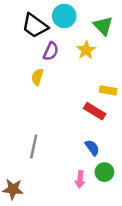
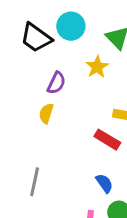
purple semicircle: (51, 51) -> (56, 83), moved
yellow semicircle: (37, 77) -> (46, 113), moved

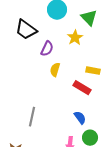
black trapezoid: (36, 38) -> (26, 30), moved
yellow semicircle: (46, 113) -> (55, 70), moved

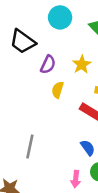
yellow star: (75, 38) -> (82, 64), moved

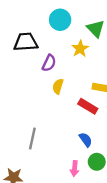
black trapezoid: (23, 42) -> (26, 42), turned 140
yellow star: (82, 64) -> (80, 49), moved

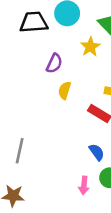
black trapezoid: (26, 42) -> (34, 22), moved
gray line: (32, 139) -> (20, 151), moved

